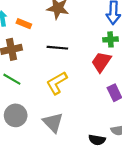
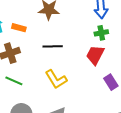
yellow L-shape: (57, 83) -> (56, 79), turned -85

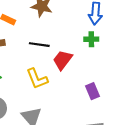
red trapezoid: (95, 55) -> (63, 60), moved

